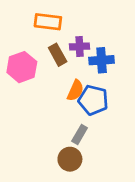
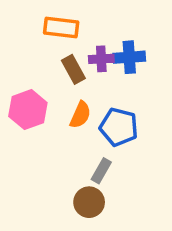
blue cross: (102, 60) -> (129, 57), moved
pink hexagon: (22, 67) -> (28, 110), moved
orange semicircle: (75, 90) -> (80, 115), moved

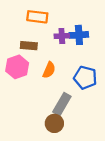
brown rectangle: (73, 69) -> (29, 46), moved, turned -56
blue pentagon: (119, 127) -> (85, 78), moved
gray rectangle: (101, 171) -> (62, 104), size x1.5

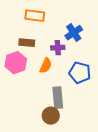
blue cross: (79, 35) -> (74, 33), turned -30
purple cross: (62, 36) -> (58, 48), moved
gray rectangle: (62, 104) -> (58, 98), turned -35

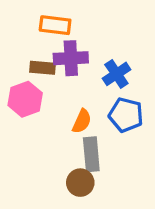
blue cross: (74, 33) -> (116, 74), moved
purple cross: (58, 48) -> (71, 58), moved, size x1.5
orange semicircle: (46, 66) -> (82, 121), moved

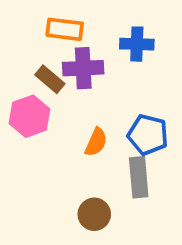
brown rectangle: (42, 68) -> (50, 79), turned 35
blue cross: (116, 74) -> (137, 44), moved, turned 36
gray rectangle: (91, 154) -> (139, 177), moved

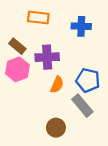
purple cross: (83, 68) -> (47, 57), moved
brown rectangle: (50, 79) -> (17, 46), moved
gray rectangle: (139, 177) -> (82, 106), turned -35

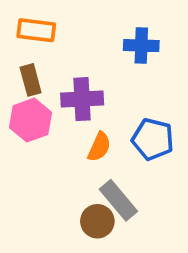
orange rectangle: (38, 18) -> (36, 30), moved
brown rectangle: (17, 46) -> (31, 80), turned 35
gray rectangle: (82, 106) -> (118, 200), moved

